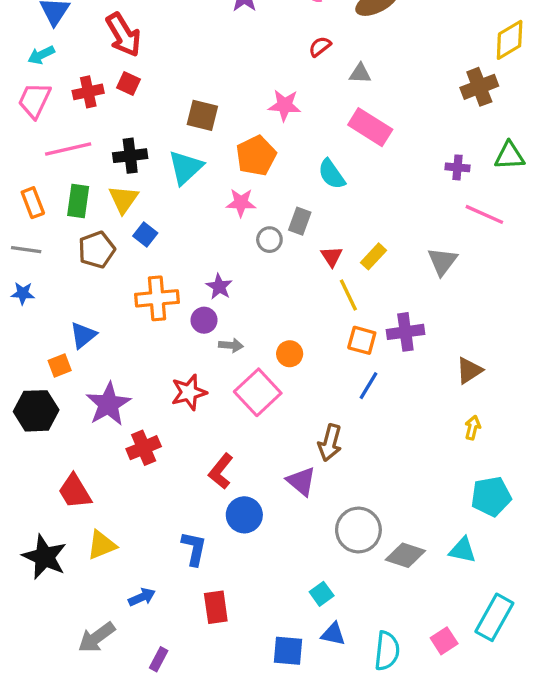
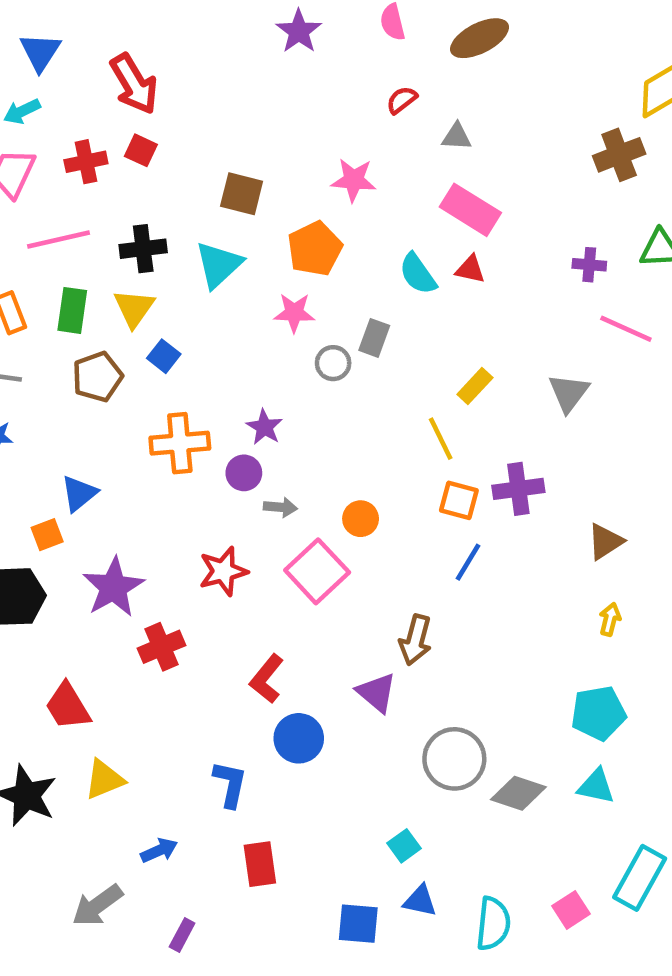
red triangle: (332, 256) -> (470, 269), moved, turned -45
cyan pentagon: (491, 496) -> (598, 713), moved

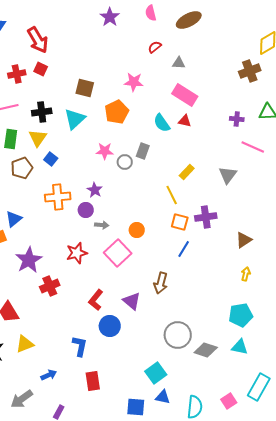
pink star: (294, 313) -> (105, 151), moved
purple triangle: (377, 693) -> (132, 301), moved
cyan square: (404, 846) -> (156, 373), size x1.5

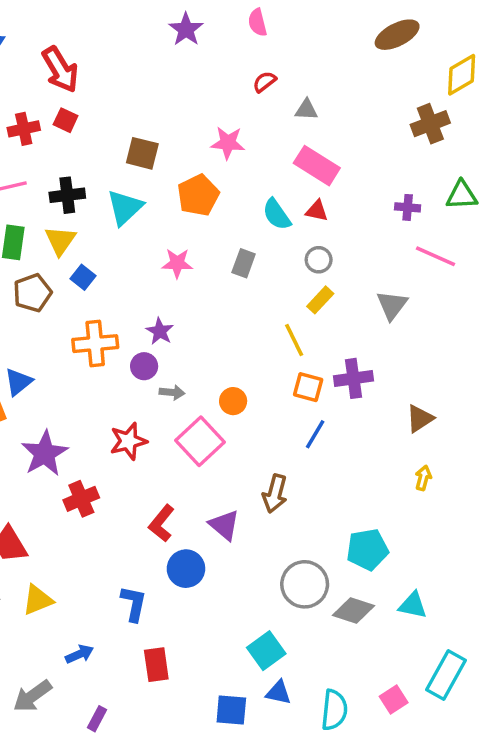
brown ellipse: (189, 20) -> (397, 35), moved
gray circle: (125, 162) -> (319, 260), moved
cyan pentagon: (241, 315) -> (367, 549), moved

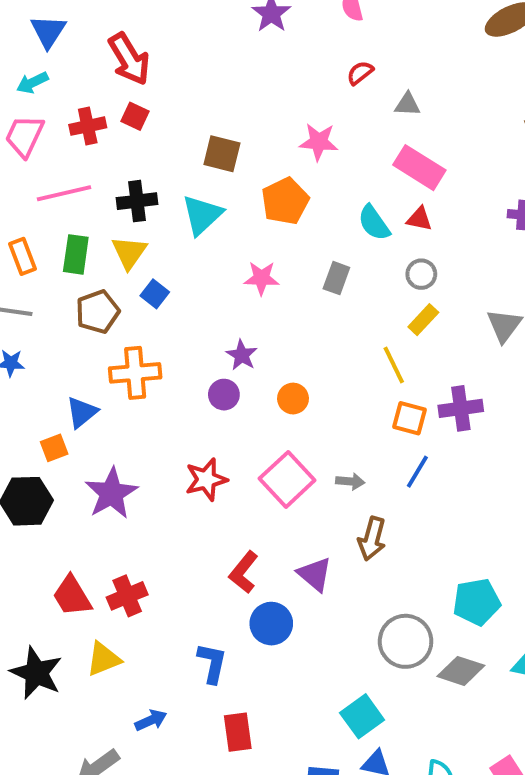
orange cross: (95, 344) -> (135, 373), moved
gray arrow: (172, 392) -> (350, 481), moved
orange circle: (233, 401) -> (293, 399), moved
red cross: (81, 499) -> (127, 596), moved

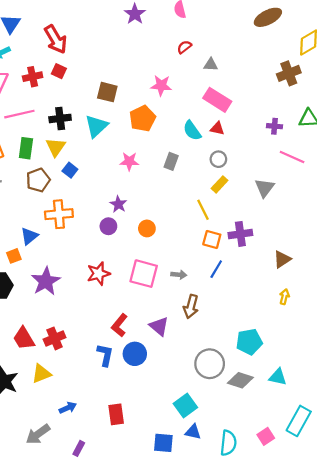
pink square: (287, 479) -> (144, 274), turned -32
blue L-shape: (212, 663) -> (105, 355), moved

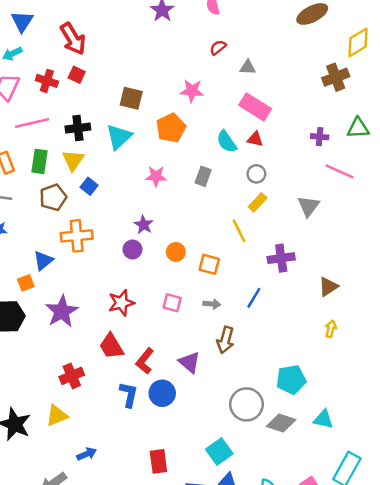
red cross: (33, 77) -> (47, 81), turned 30
orange square: (212, 239) -> (209, 264), moved
pink square: (144, 274) -> (172, 303), size x0.6
red trapezoid: (24, 338) -> (111, 346), moved
red rectangle: (116, 414) -> (158, 461), moved

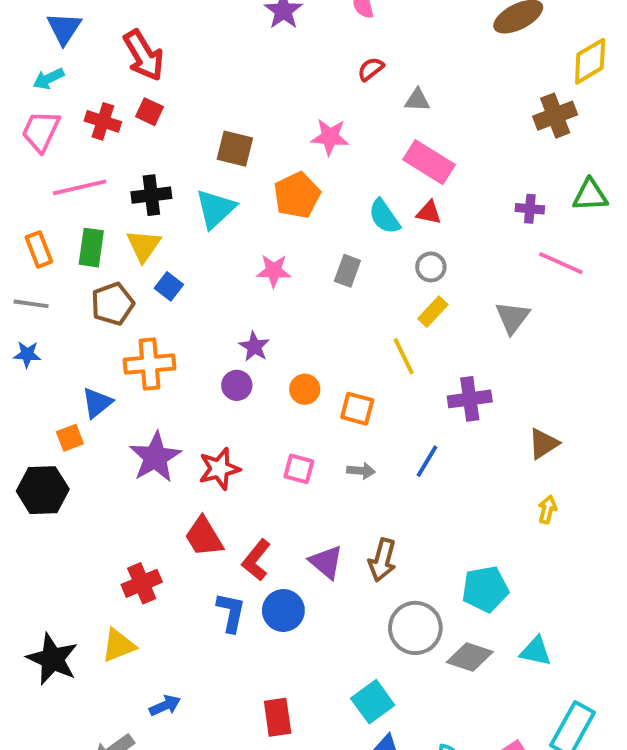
purple star: (62, 311) -> (155, 457), moved
brown arrow: (225, 340) -> (382, 560), moved

